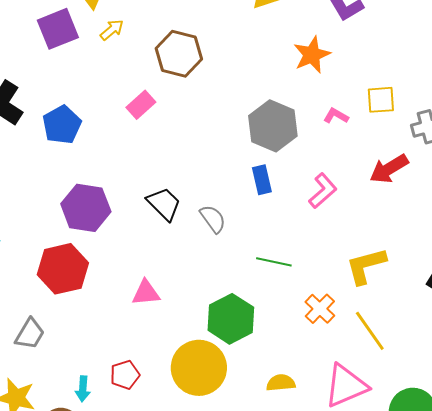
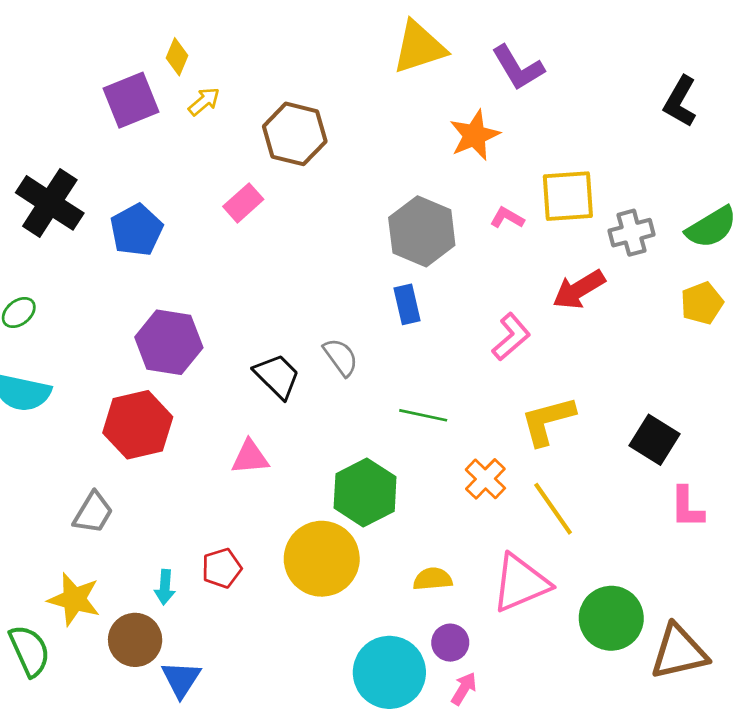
yellow square: (381, 100) -> (568, 196), size x1.4
pink L-shape: (323, 191) -> (511, 337), moved
black trapezoid: (164, 204) -> (277, 376), moved

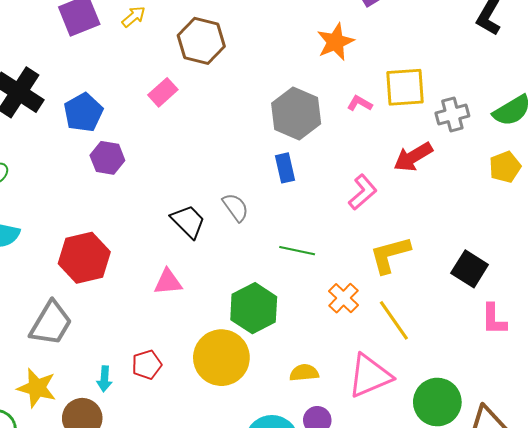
purple hexagon: (169, 342) -> (107, 158), moved, size x0.7
gray trapezoid: (93, 513) -> (51, 323), size x1.4

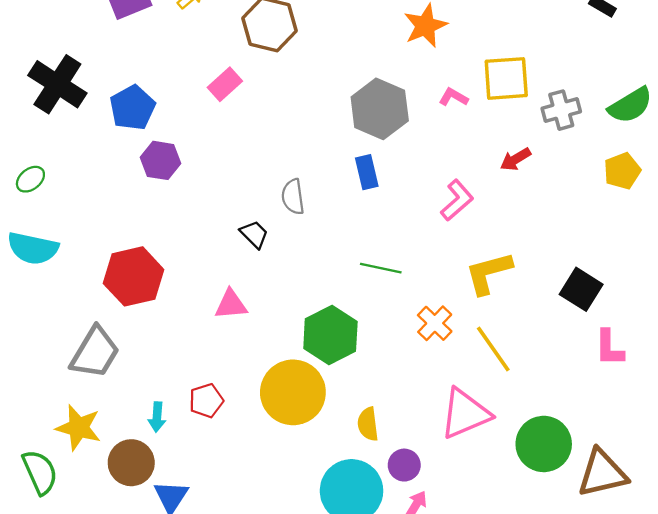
red arrow: (413, 157) -> (516, 159), size x0.7
gray semicircle: (236, 207) -> (293, 197), moved, turned -152
black trapezoid: (188, 221) -> (254, 234), size x0.7
yellow semicircle: (304, 373) -> (368, 424), moved, turned -92

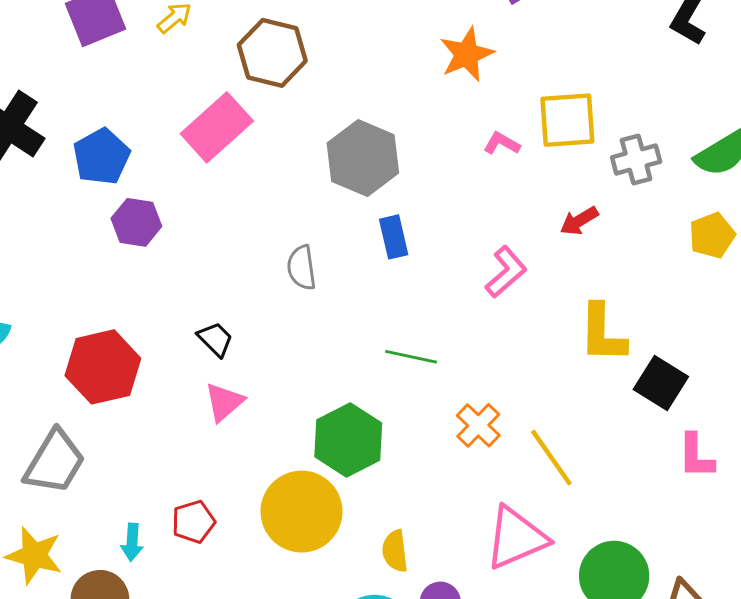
pink rectangle: (225, 84) -> (217, 127), size x1.6
gray hexagon: (380, 109) -> (363, 158), moved
black trapezoid: (254, 234) -> (215, 339), moved
yellow L-shape: (489, 273) -> (602, 333), moved, turned -74
pink triangle: (231, 305) -> (224, 402), turned -36

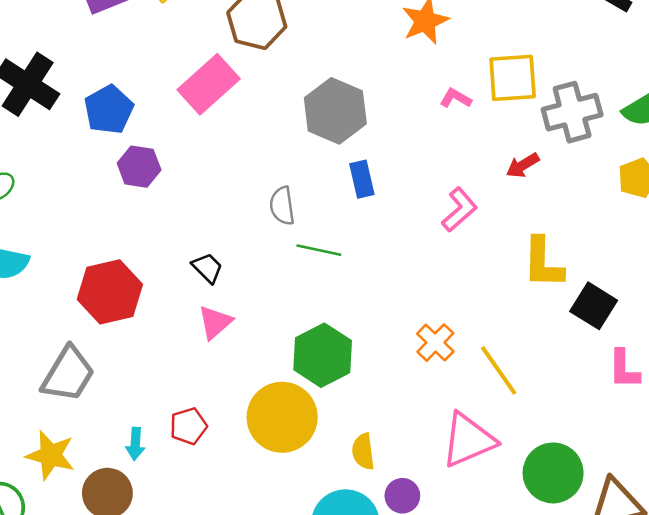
gray cross: (636, 160) -> (572, 112), size x1.4
green line: (411, 357) -> (319, 250), moved

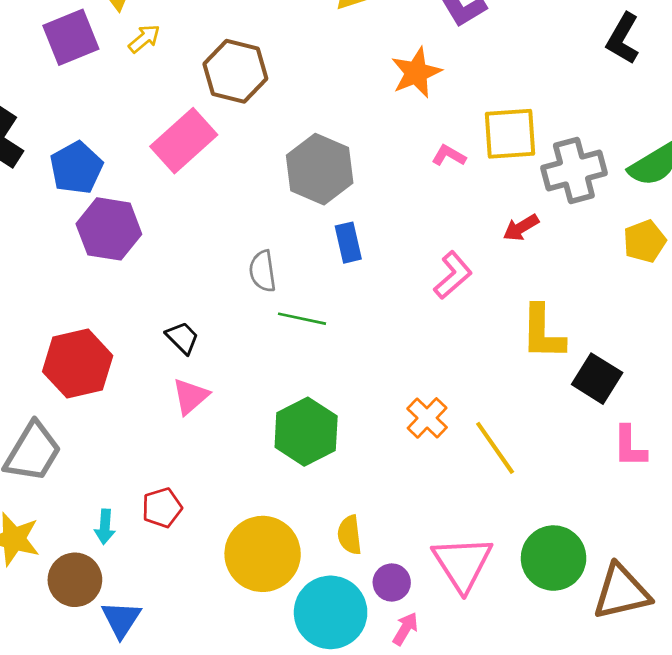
purple hexagon: (139, 167) -> (109, 229), size x1.4
yellow circle: (282, 417) -> (263, 554), moved
pink triangle: (468, 440) -> (462, 563), moved, turned -40

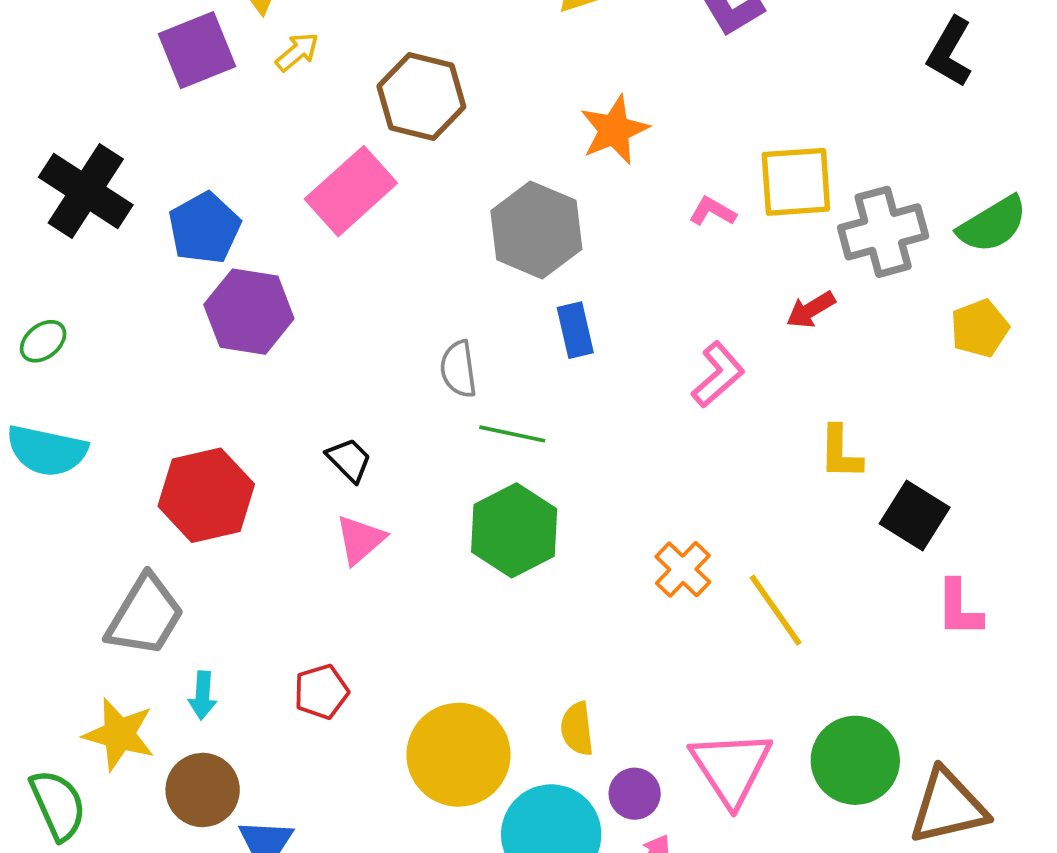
orange star: (416, 73) -> (614, 130), moved
yellow L-shape: (543, 332) -> (840, 452), size x0.7
green hexagon: (306, 432) -> (514, 530), moved
cyan arrow: (105, 527) -> (203, 695), moved

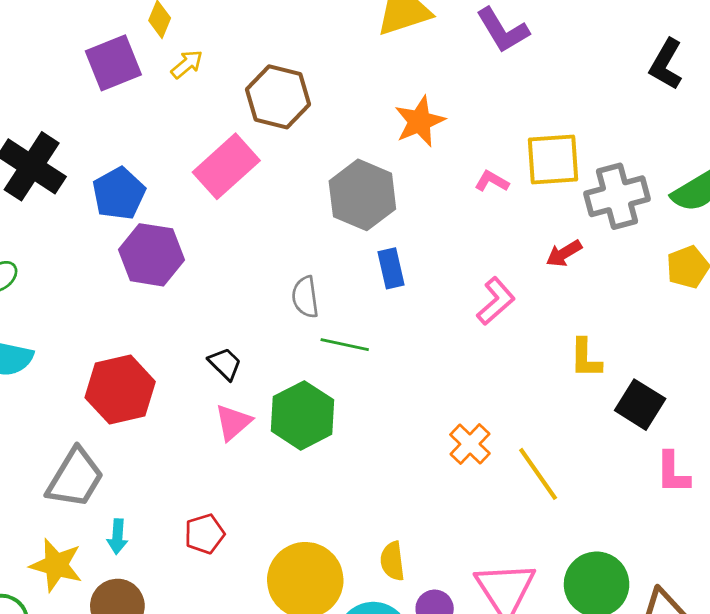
green hexagon: (514, 530) -> (303, 415), moved

